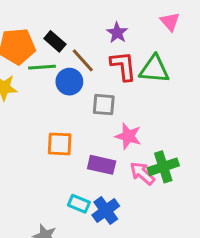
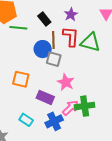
black rectangle: (55, 41) -> (44, 19), moved
brown line: (83, 60) -> (53, 40), moved, turned 30
blue circle: (69, 82) -> (43, 49), moved
pink arrow: (142, 173) -> (70, 108), turned 84
blue cross: (106, 211) -> (54, 121), moved

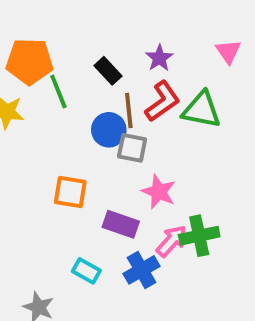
green line: (18, 28) -> (58, 91), turned 66
red L-shape: (71, 37) -> (162, 101), turned 55

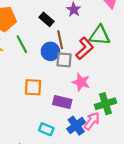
green line: (58, 91) -> (22, 44), moved
red L-shape: (162, 101) -> (85, 48), moved
pink arrow: (172, 241) -> (92, 121), moved

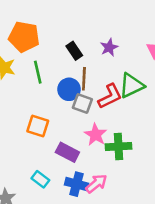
green triangle: (100, 35) -> (132, 86), turned -45
green cross: (105, 104) -> (118, 146), moved
blue cross: (76, 126) -> (77, 184), turned 36

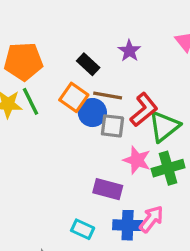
green line: (38, 72) -> (30, 101), moved
brown line: (84, 79) -> (108, 96), turned -70
green triangle: (132, 86) -> (164, 126), moved
orange square: (38, 126) -> (74, 97), moved, turned 30

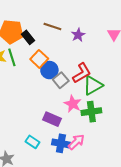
black rectangle: (88, 64) -> (28, 37), moved
brown line: (108, 96) -> (52, 26), moved
gray square: (112, 126) -> (61, 80), turned 35

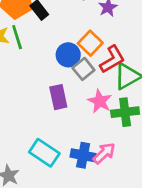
orange square: (39, 59) -> (90, 43), moved
purple rectangle: (52, 119) -> (58, 97), moved, turned 54
cyan rectangle: (33, 142) -> (44, 153), size x1.5

